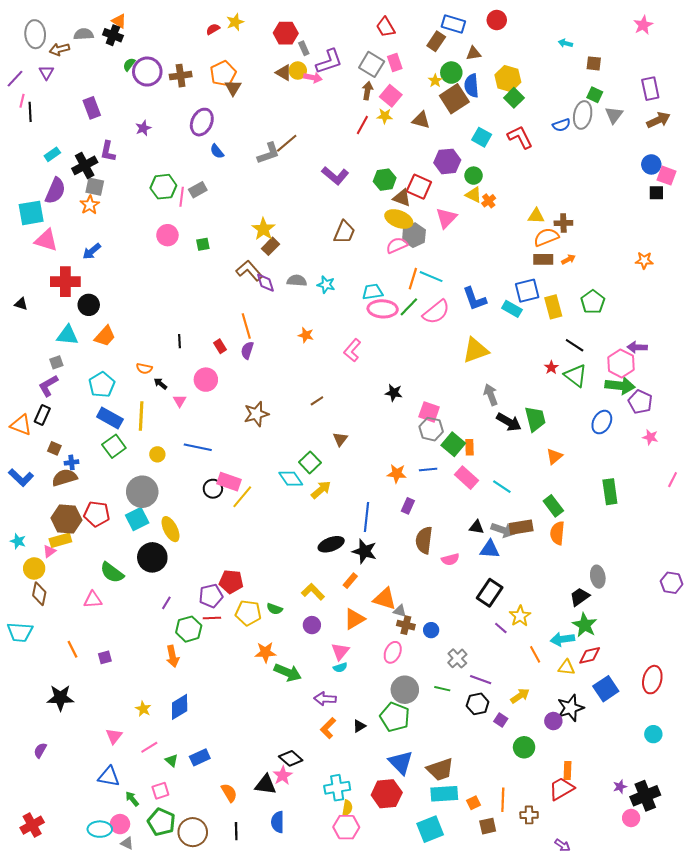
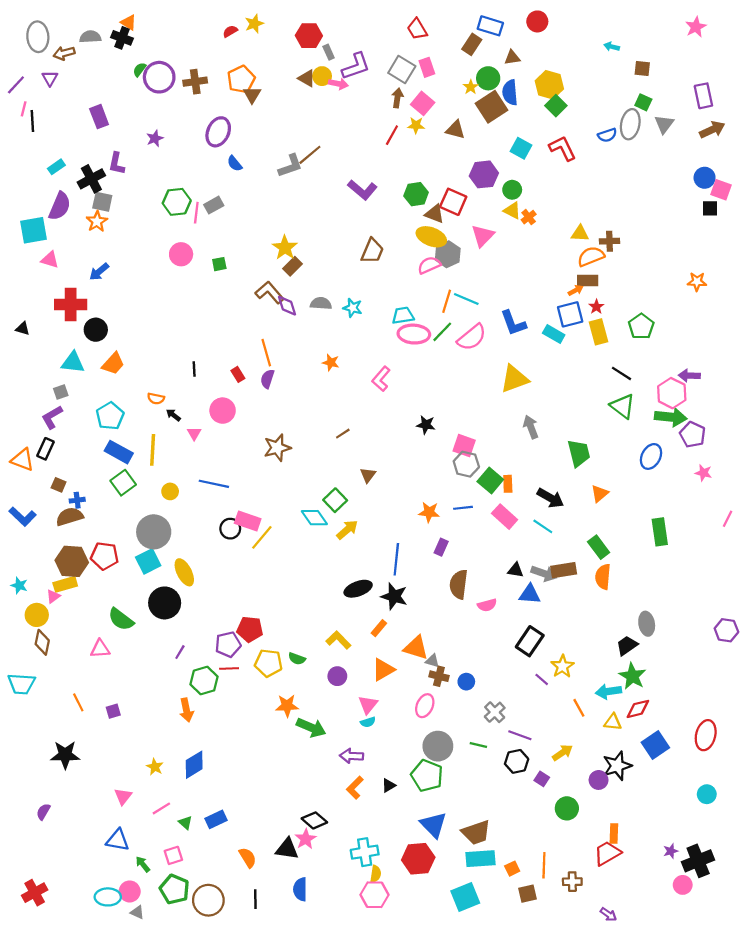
pink triangle: (46, 240) -> (50, 260), size x0.7
orange arrow: (568, 259) -> (576, 290), moved
red star: (551, 367) -> (596, 307), moved
black arrow: (509, 422) -> (550, 498), moved

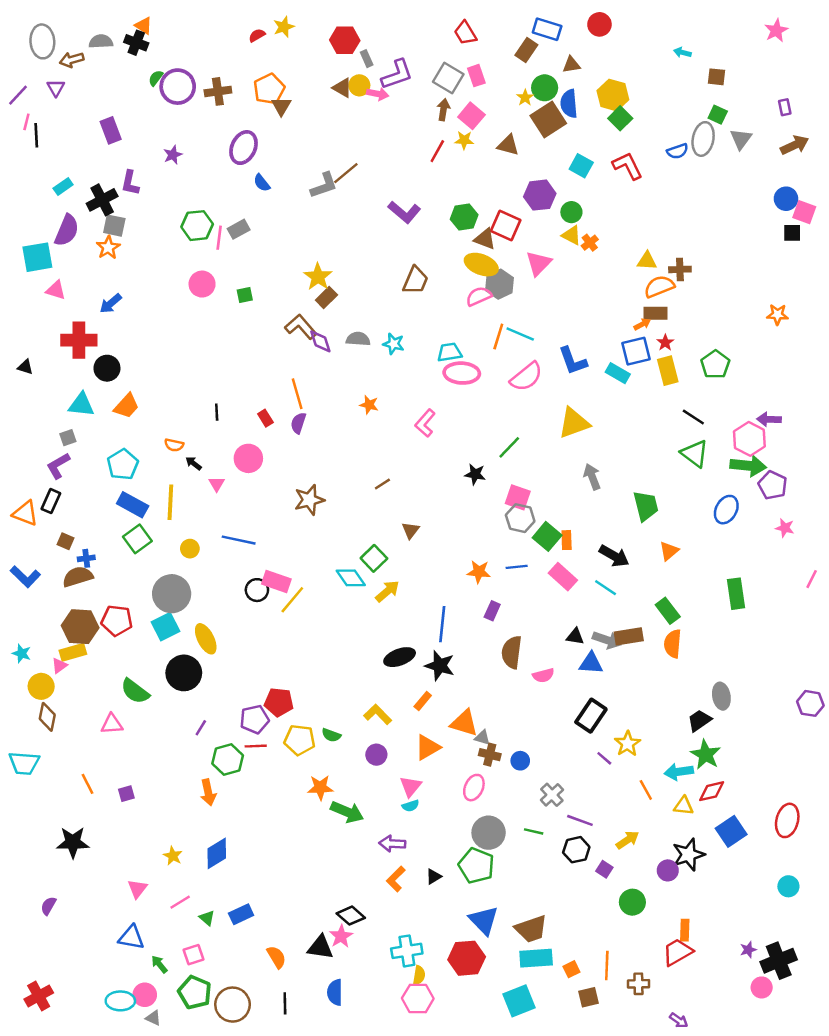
purple rectangle: (703, 96) -> (785, 107), size x0.6
green line: (442, 332) -> (509, 447), moved

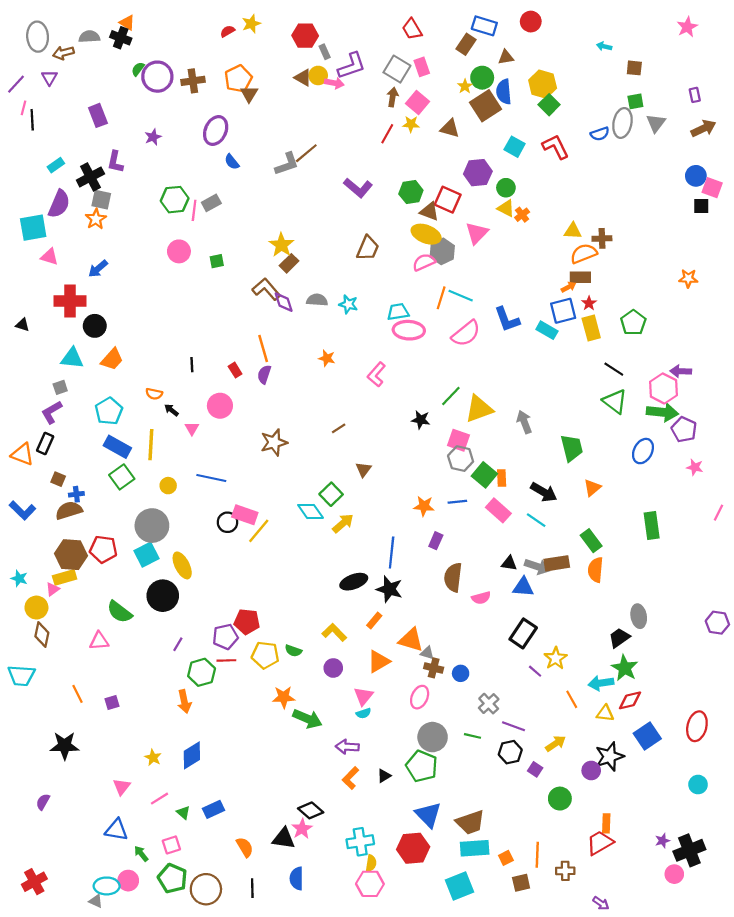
green square: (718, 115) -> (635, 101), turned -35
yellow triangle: (574, 423) -> (479, 409), moved
gray triangle: (153, 1018) -> (96, 901), moved

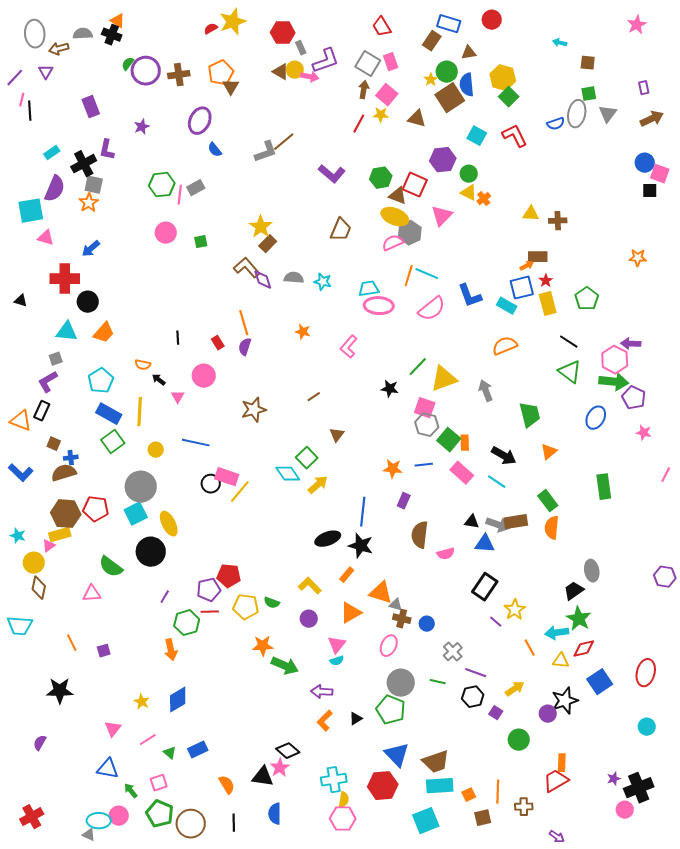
yellow star: (251, 24) -> (233, 22), size x1.5
orange semicircle: (584, 254) -> (505, 346), moved

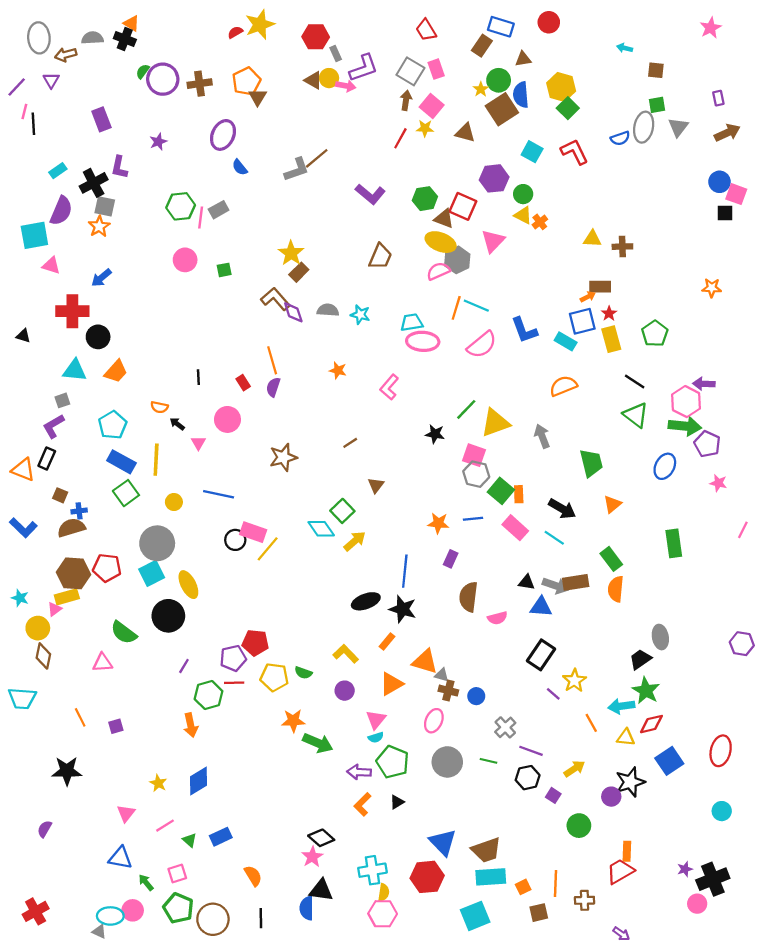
green pentagon: (391, 710) -> (393, 762), moved
black triangle: (263, 777) -> (321, 890), moved

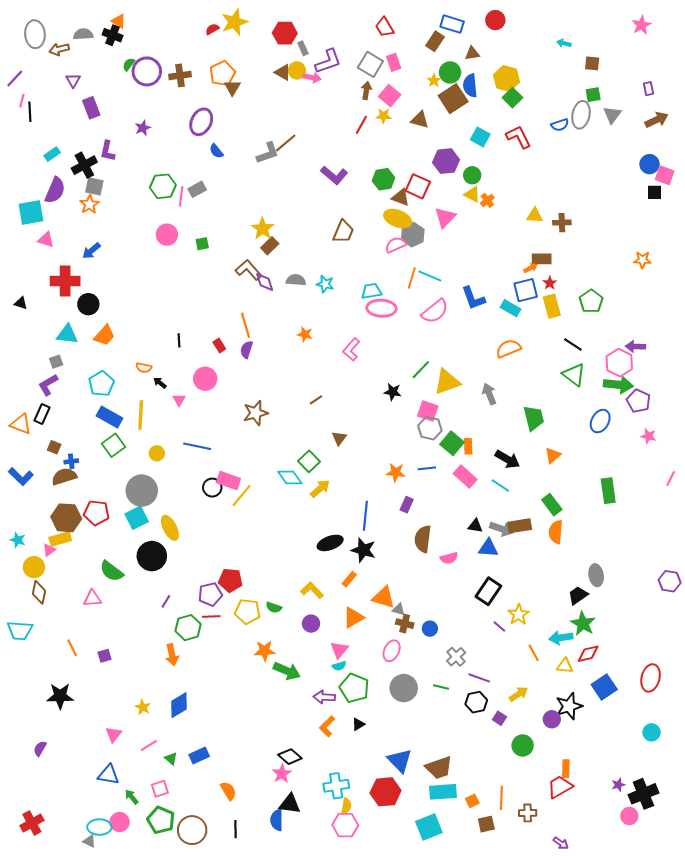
purple triangle: (51, 80) -> (73, 81), moved

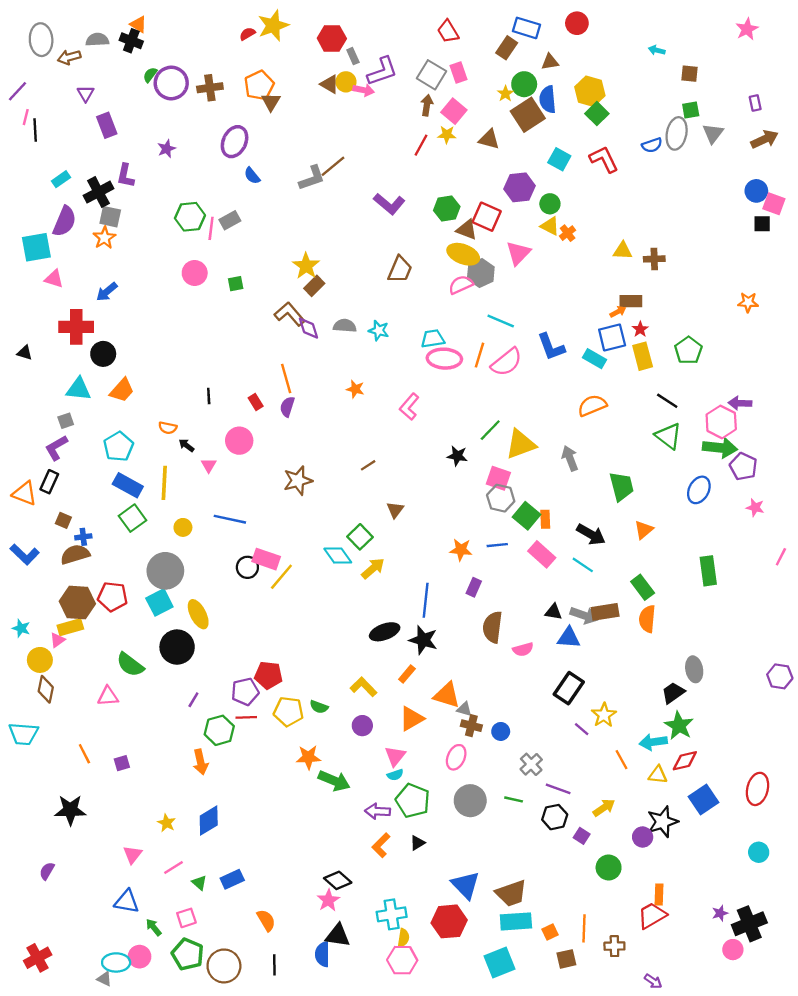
orange line: (412, 278) -> (480, 355), moved

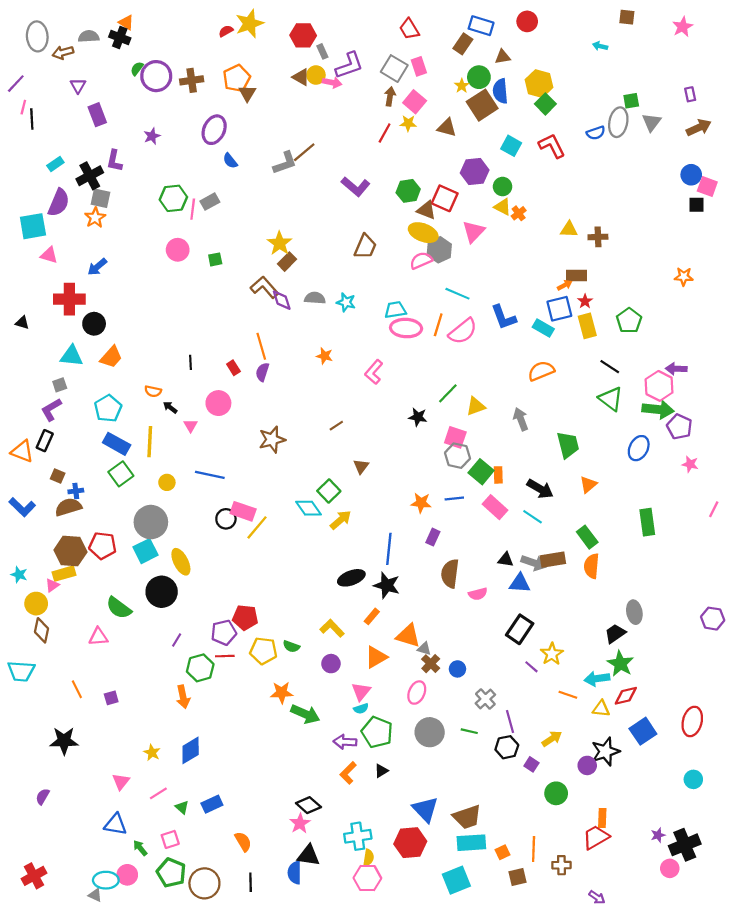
brown square: (689, 74) -> (627, 17), moved
yellow triangle: (521, 444) -> (476, 406), size x0.7
brown cross: (471, 726) -> (431, 664), turned 30
orange line: (621, 760) -> (568, 695), turned -42
purple line: (558, 789) -> (510, 721), turned 55

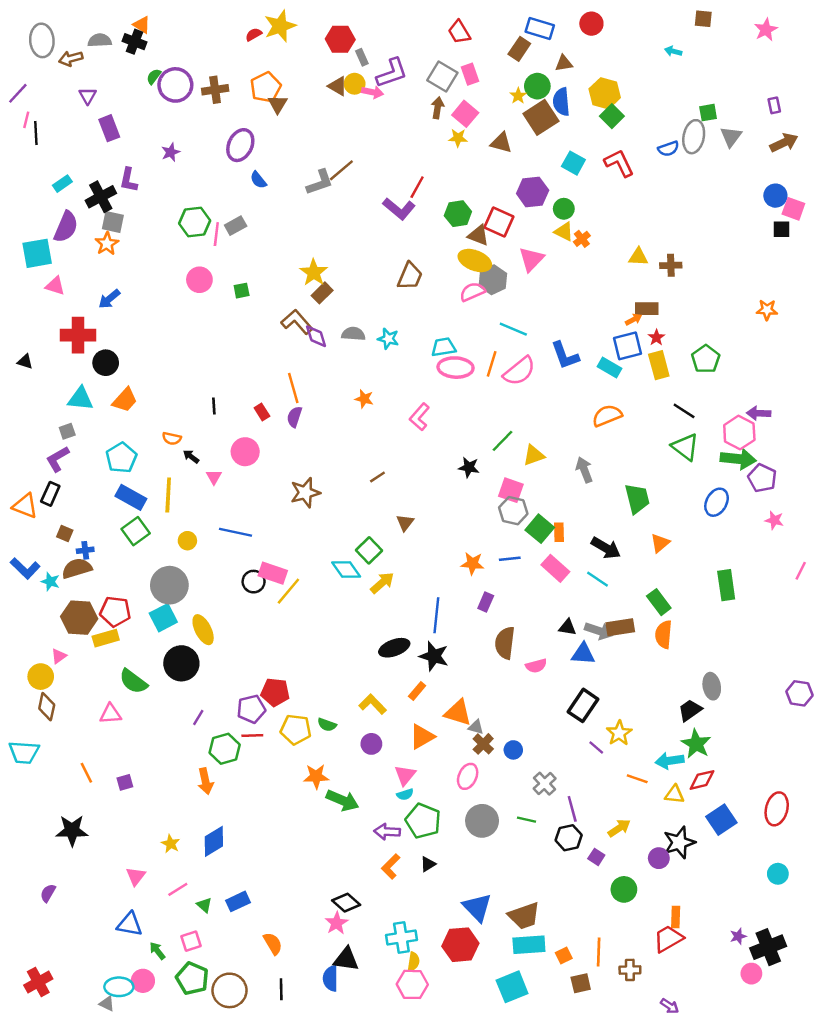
red line: (385, 133) -> (417, 187), moved
yellow rectangle: (64, 574) -> (106, 638), moved
cyan star: (19, 575) -> (50, 582), moved

